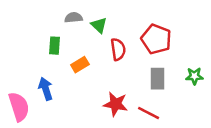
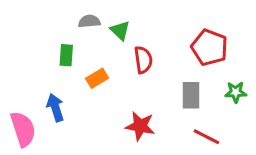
red pentagon: (156, 39) -> (209, 47), moved
red line: (149, 113) -> (206, 137), moved

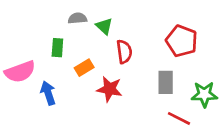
green star: (236, 92) -> (204, 94), moved, size x1.4
red star: (140, 126) -> (110, 89), moved
pink semicircle: (23, 129) -> (20, 72), moved, turned 88

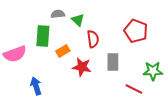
green rectangle: (57, 48) -> (43, 36), size x1.5
gray rectangle: (166, 82) -> (113, 62), moved
blue arrow: (48, 93) -> (36, 86), moved

